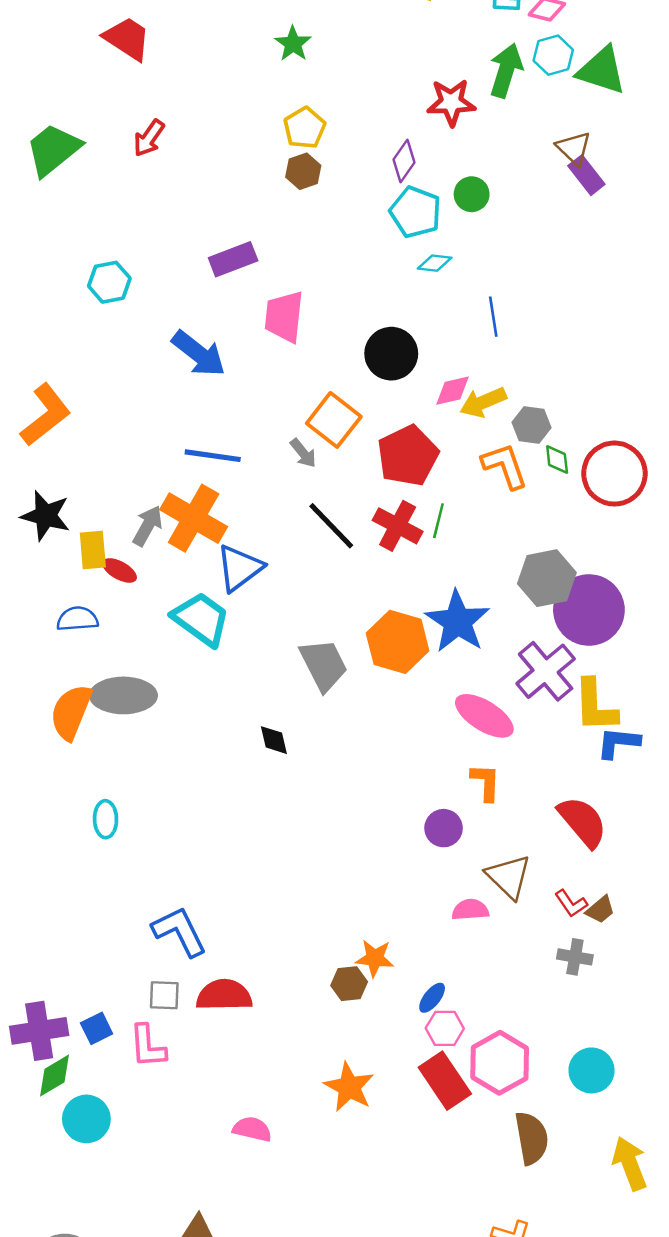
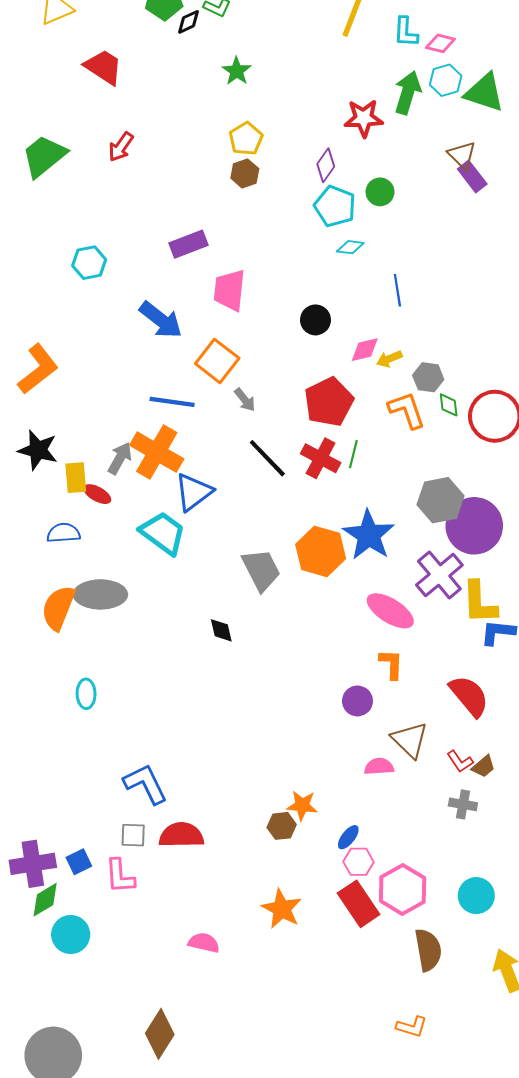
black circle: (391, 354) -> (315, 320), size x0.7
yellow arrow: (483, 402) -> (389, 359), size x0.7
orange square: (334, 420) -> (217, 361), moved

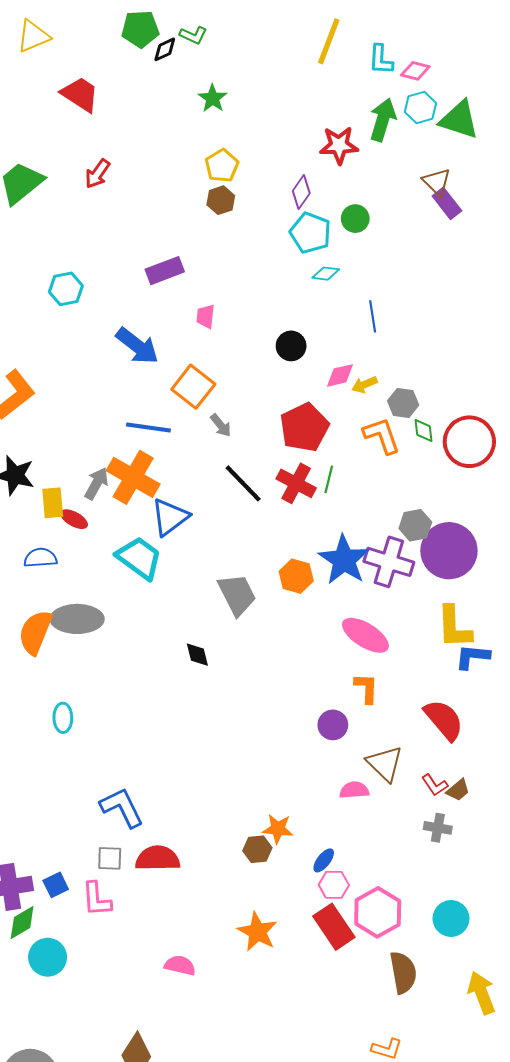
pink trapezoid: (229, 290) -> (205, 316), size x0.6
gray hexagon: (440, 500) -> (415, 525), size x0.7
orange hexagon: (321, 551) -> (296, 576), size x0.7
purple cross: (439, 575) -> (389, 562), moved, turned -33

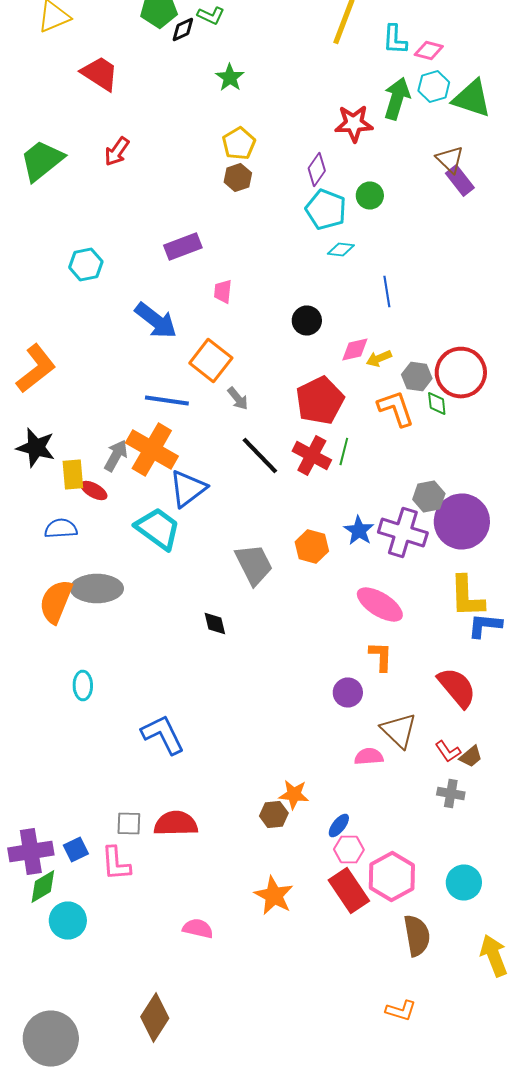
red circle: (469, 442) -> (461, 372), moved
blue star: (344, 560) -> (359, 530), size x0.6
blue L-shape: (122, 807) -> (163, 734), moved

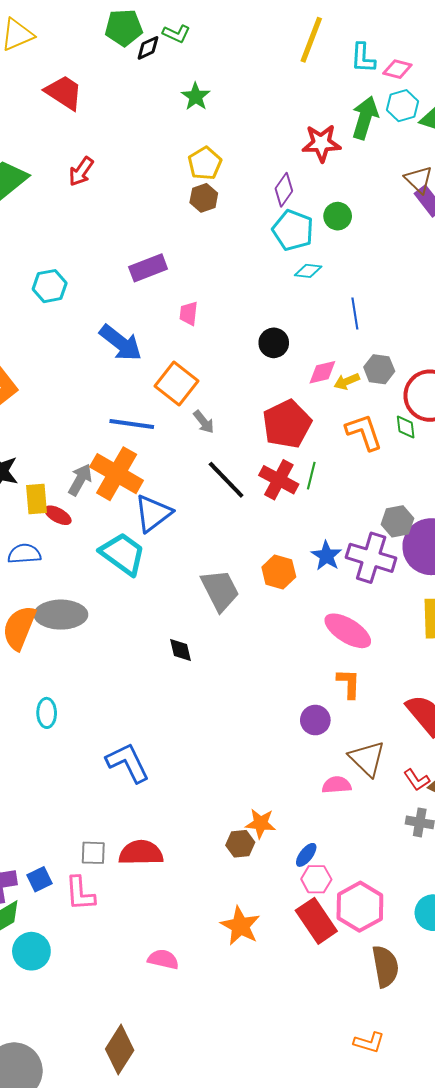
gray hexagon: (417, 376) -> (379, 369), moved

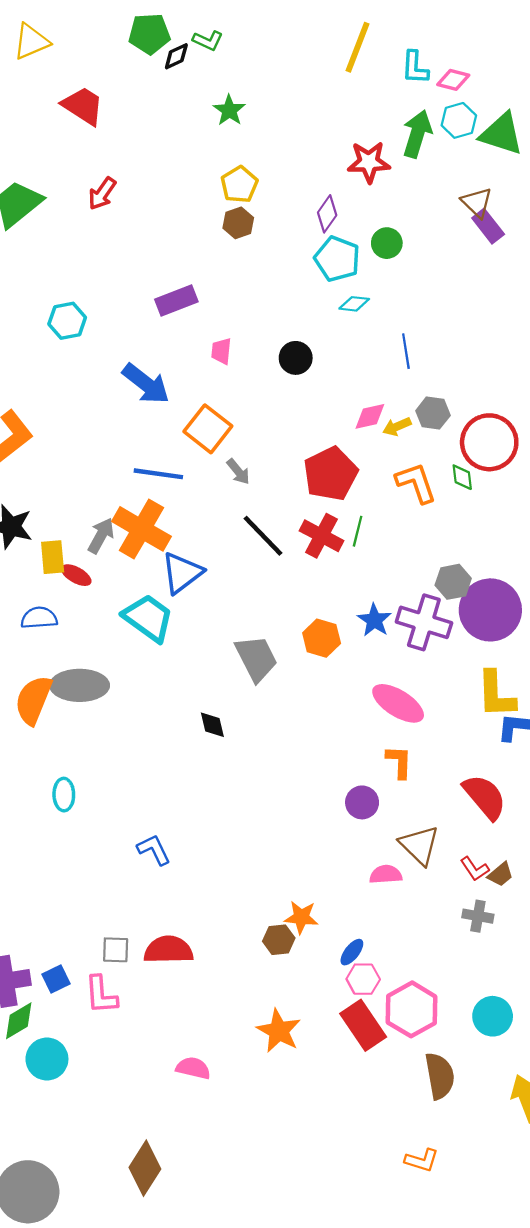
black circle: (274, 343) -> (296, 358), moved
blue L-shape: (128, 763) -> (154, 850), size x0.7

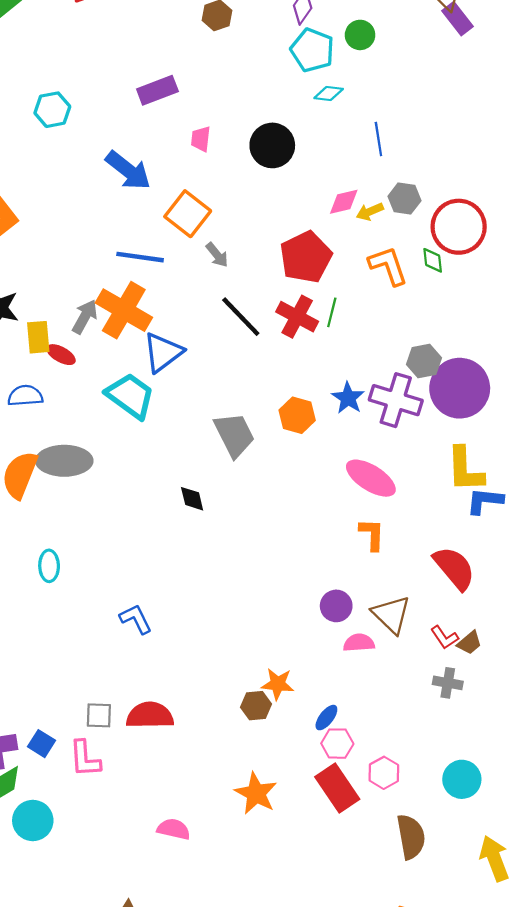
black circle: (296, 358) -> (272, 145), size x1.4
purple circle: (362, 802) -> (336, 606), moved
blue square: (56, 979) -> (41, 744), turned -32
pink hexagon: (412, 1009) -> (384, 773), size x0.6

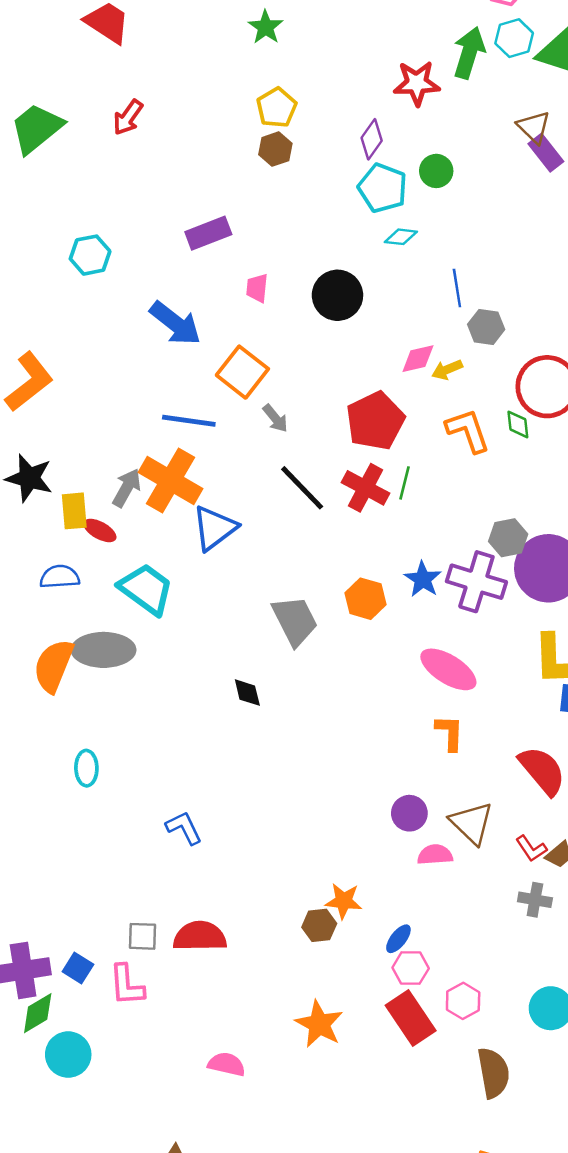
gray hexagon: (404, 199) -> (486, 327), moved
cyan trapezoid: (130, 396) -> (146, 589), moved

